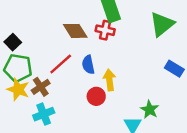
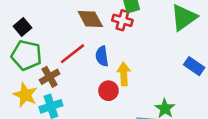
yellow star: (18, 89) -> (25, 95), moved

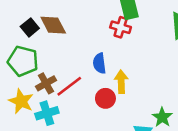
brown diamond: (90, 19) -> (53, 25), moved
black square: (23, 27) -> (30, 27), moved
red line: (73, 54) -> (69, 86), moved

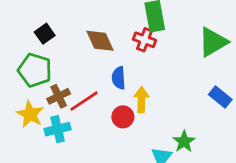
brown diamond: (53, 25) -> (100, 41), moved

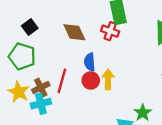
brown cross: (59, 96) -> (41, 88), moved
red line: (84, 101) -> (62, 81), turned -40
red circle: (123, 117) -> (91, 80), moved

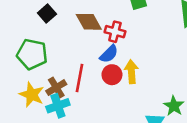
black square: (30, 27) -> (47, 14), moved
red cross: (110, 31) -> (115, 32), moved
blue semicircle: (90, 62) -> (109, 54), turned -126

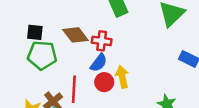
black square: (47, 14) -> (35, 32), turned -35
green pentagon: (32, 54) -> (42, 55), moved

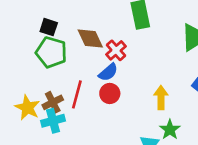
red cross: (102, 41) -> (116, 50), turned 30
yellow arrow: (122, 77) -> (161, 97), moved

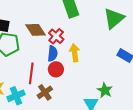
blue semicircle: (108, 72) -> (53, 54), turned -35
yellow arrow: (161, 97) -> (75, 53), moved
brown cross: (53, 102) -> (45, 92), moved

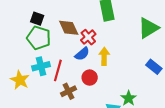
blue semicircle: (53, 54) -> (82, 54), turned 35
red circle: (56, 69) -> (90, 78), moved
cyan cross: (16, 96) -> (41, 66), moved

